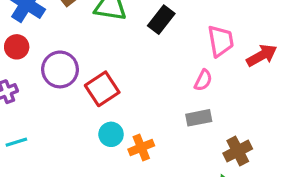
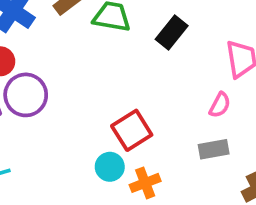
purple circle: (60, 69) -> (26, 95), moved
red square: (102, 89) -> (132, 130), moved

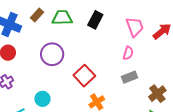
purple circle: (26, 95) -> (52, 54), moved
cyan circle: (110, 167) -> (42, 99), moved

